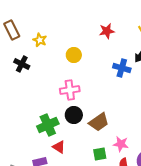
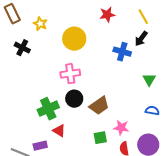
yellow circle: (74, 55) -> (74, 39), size x1.5

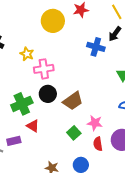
yellow star: (40, 24) -> (27, 54), moved
yellow circle: (74, 39) -> (53, 21), moved
green square: (100, 138) -> (74, 133), turned -32

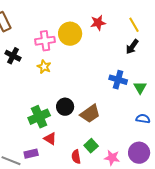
blue cross: (96, 47) -> (118, 80), moved
pink cross: (44, 69) -> (45, 41), moved
pink star: (95, 123) -> (112, 158), moved
red semicircle: (98, 144) -> (76, 157), moved

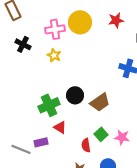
red star: (98, 23) -> (116, 20), moved
pink star: (112, 158) -> (122, 137), moved

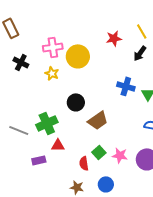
yellow circle: (80, 22) -> (78, 56), moved
black circle: (75, 95) -> (76, 102), moved
red triangle: (60, 127) -> (58, 145), turned -32
gray line: (21, 149) -> (19, 130), moved

